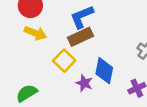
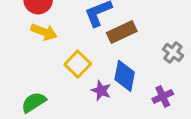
brown rectangle: (81, 37) -> (122, 32), moved

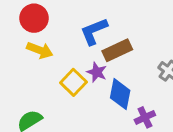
purple star: (101, 91) -> (97, 72), moved
purple cross: (163, 96) -> (145, 117), moved

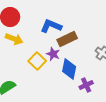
blue L-shape: (94, 31) -> (51, 26), turned 45

